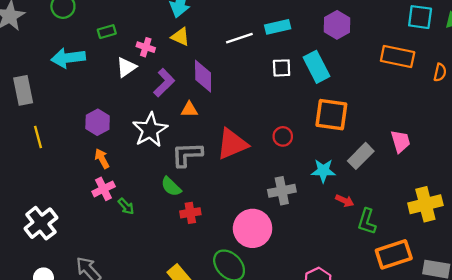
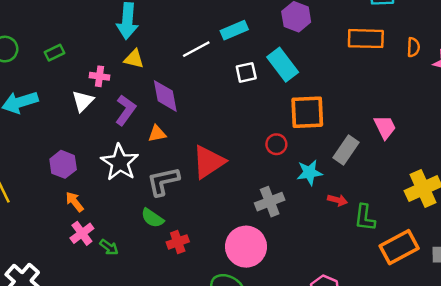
green rectangle: (107, 32) -> (54, 53), moved
red circle: (283, 136) -> (276, 144), moved

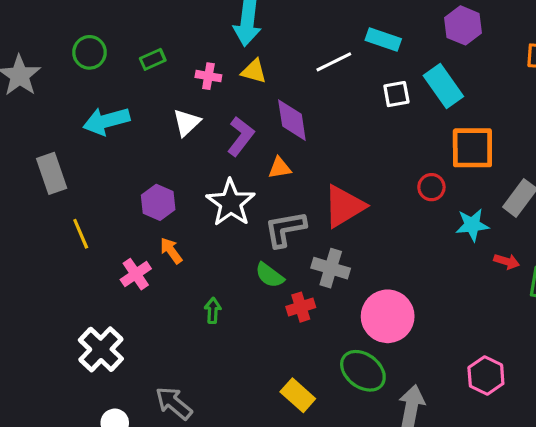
cyan rectangle: (234, 30) -> (383, 39), turned 40
pink cross: (100, 76) -> (208, 76), moved
gray cross: (270, 202) -> (331, 268), moved, turned 36
pink cross: (82, 233) -> (136, 274), moved
green arrow: (109, 247) -> (213, 310), turned -126

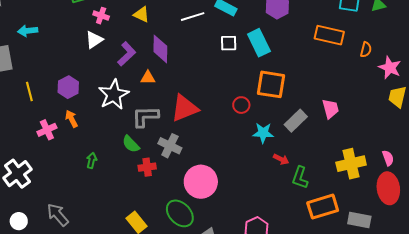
pink cross: (208, 76) -> (101, 16), moved
cyan arrow: (106, 121) -> (28, 31), moved, size x0.7
yellow line: (81, 234) -> (29, 91), moved

